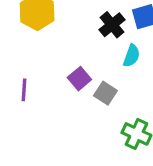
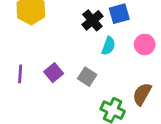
purple square: (79, 79) -> (54, 73), moved

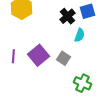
purple square: (54, 73) -> (38, 55), size x1.5

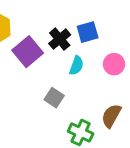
purple square: (38, 55) -> (28, 52), moved

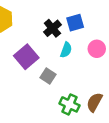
purple square: (28, 52) -> (26, 57), moved
brown semicircle: (111, 116) -> (94, 102), moved

